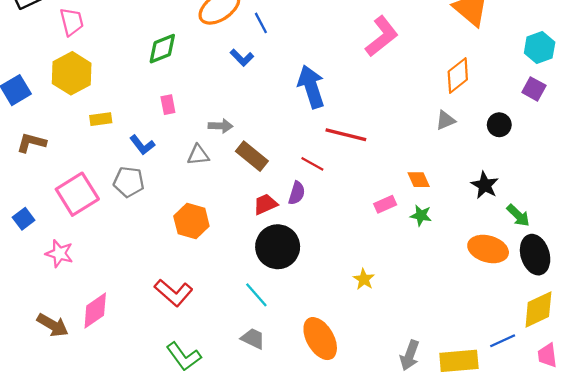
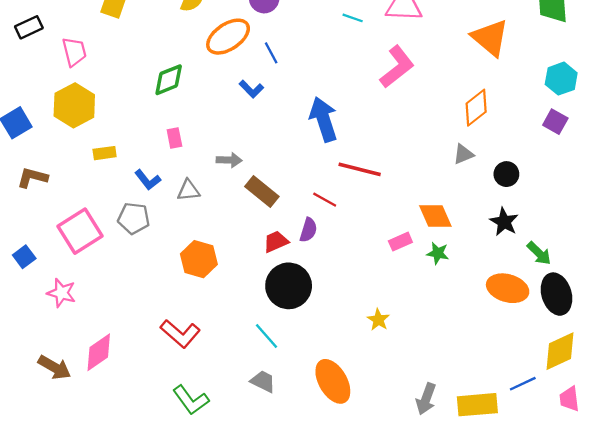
black circle: (499, 125) -> (506, 174), moved
gray triangle: (198, 155) -> (188, 190), moved
orange diamond: (419, 180) -> (435, 216), size x1.4

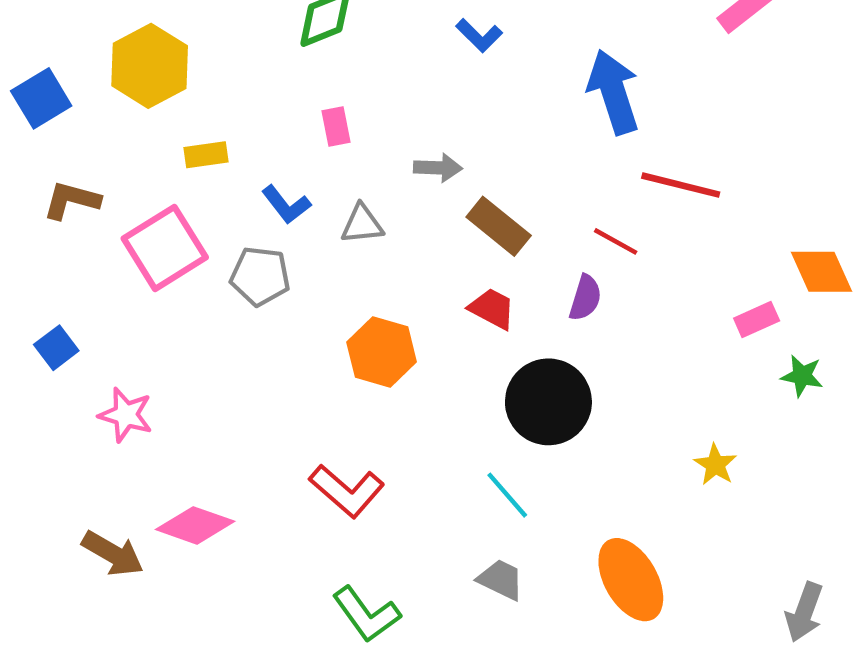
pink square: (80, 231) -> (165, 248), moved
red trapezoid: (276, 242) -> (492, 309), moved, turned 52
green star: (438, 253) -> (802, 376), moved
pink diamond: (99, 352) -> (195, 525), turned 54

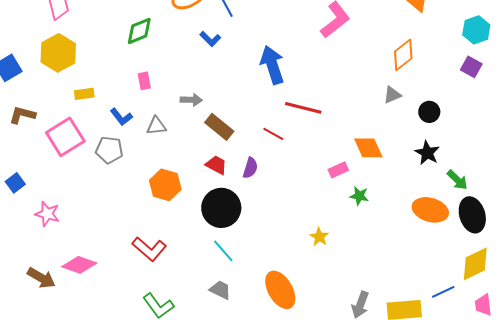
purple semicircle: (585, 298) -> (250, 168), moved
black circle: (548, 402) -> (221, 208), moved

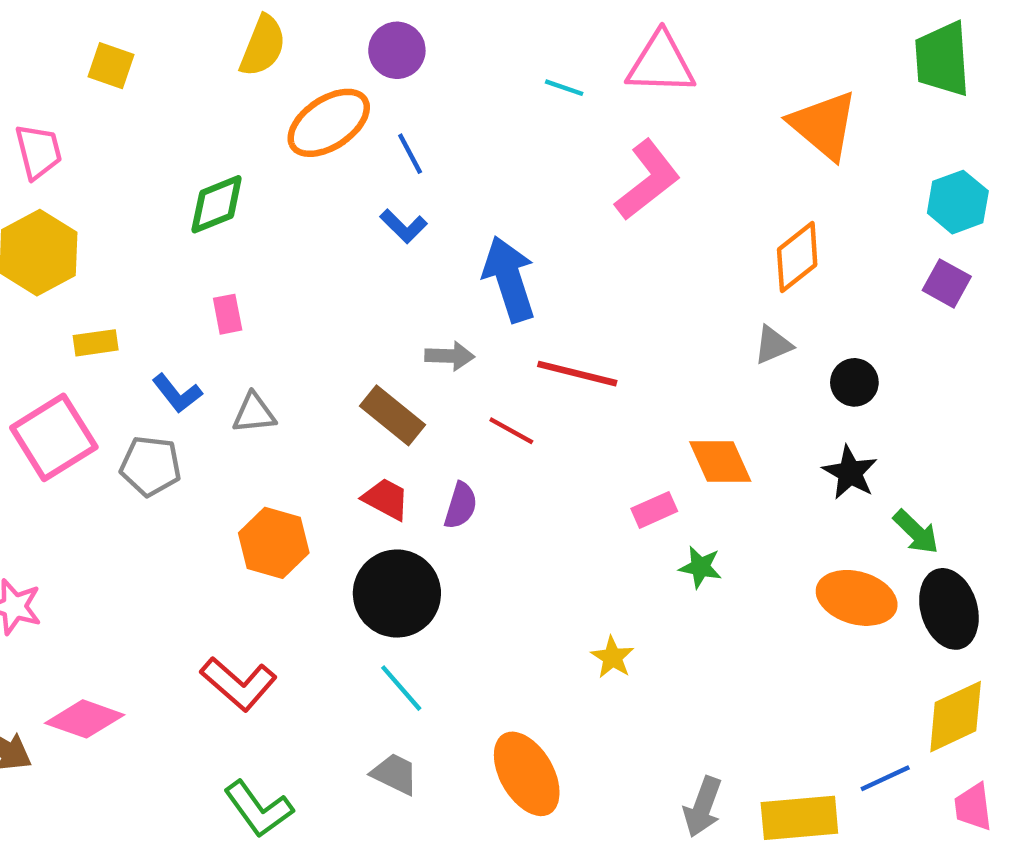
blue L-shape: (210, 39) -> (404, 226), moved
gray arrow: (191, 100) -> (450, 356), moved

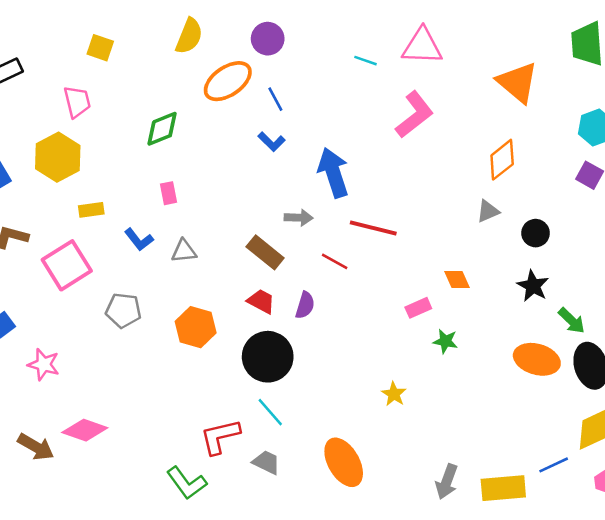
pink trapezoid: (38, 151) -> (77, 102), moved
orange diamond: (720, 462) -> (457, 279), size x0.7
gray pentagon: (151, 466) -> (123, 310), moved
red L-shape: (239, 684) -> (220, 437), moved, turned 126

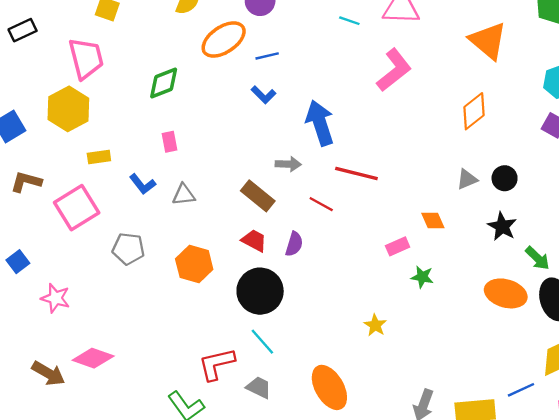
blue line: (275, 99) -> (267, 56), turned -75
pink trapezoid: (77, 102) -> (86, 58), size x1.4
gray triangle: (488, 211) -> (467, 179), moved

